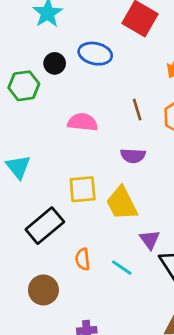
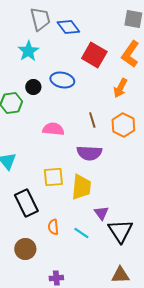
purple semicircle: (133, 156) -> (89, 153), size x1.4
yellow trapezoid: (122, 203) -> (81, 187), turned -148
black rectangle: (45, 226) -> (26, 203), turned -76

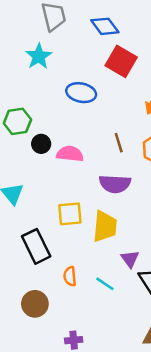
blue diamond: (68, 27) -> (105, 26), moved
black circle: (33, 87) -> (41, 144), moved

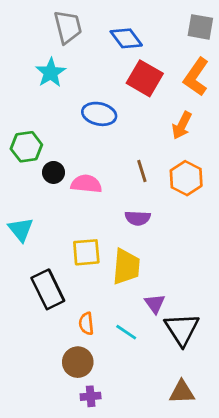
purple semicircle: (115, 184) -> (138, 218), size x0.7
brown circle: (35, 304) -> (78, 362), moved

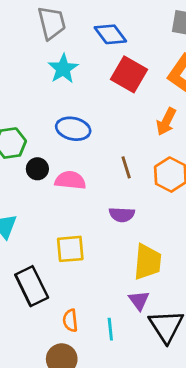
cyan star: (51, 73) -> (63, 69), moved
blue ellipse: (99, 114) -> (73, 129), moved
yellow trapezoid: (126, 267) -> (148, 262), moved
cyan line: (126, 332) -> (110, 329), turned 50

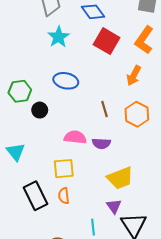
pink semicircle: (70, 180) -> (75, 137), moved
yellow trapezoid: (148, 262) -> (120, 178), turned 64
orange semicircle: (70, 320) -> (64, 196), moved

